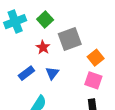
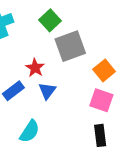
green square: (45, 19) -> (50, 20), moved
red star: (43, 47) -> (35, 68), moved

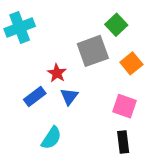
green square: (50, 20) -> (116, 25), moved
orange square: (104, 70) -> (131, 63), moved

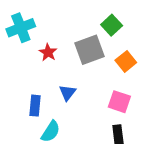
red star: (57, 73) -> (48, 52), moved
blue rectangle: (35, 96) -> (35, 106), moved, turned -48

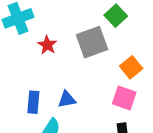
orange square: (126, 61) -> (131, 67), moved
blue triangle: (67, 93) -> (67, 99), moved, turned 42

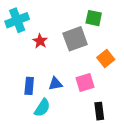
green square: (116, 16) -> (94, 18), turned -35
pink square: (124, 98) -> (85, 83), moved, turned -36

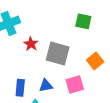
gray square: (75, 39) -> (58, 53), moved, turned 35

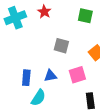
red star: (31, 44) -> (44, 12), moved
gray square: (58, 53) -> (61, 46), size x0.7

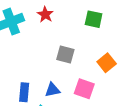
pink square: (77, 75) -> (84, 89), turned 36

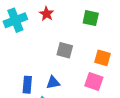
orange square: (107, 63) -> (102, 58), turned -35
pink square: (84, 89) -> (94, 82), moved

